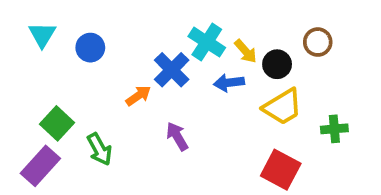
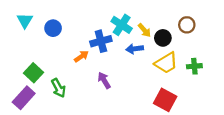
blue cross: (172, 70) -> (101, 41), turned 30
green cross: (334, 129) -> (194, 66), moved

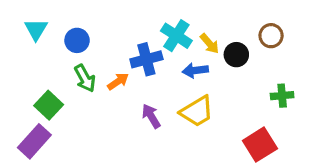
yellow trapezoid: (166, 63) -> (197, 111), moved
green arrow: (58, 88) -> (85, 78), moved
red square: (165, 100) -> (260, 145), moved, turned 30

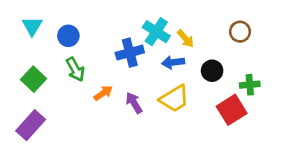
black circle: (236, 55) -> (212, 71), moved
orange arrow: (118, 81) -> (103, 93), moved
green square: (49, 105) -> (33, 79), moved
red square: (260, 145) -> (232, 110), moved

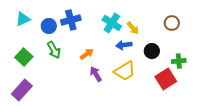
cyan triangle: (32, 26) -> (23, 19), turned 35
blue cross: (130, 53) -> (71, 20), moved
orange arrow: (103, 93) -> (87, 54), moved

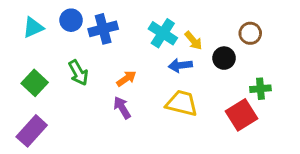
blue circle: (49, 26) -> (71, 20), moved
black circle: (152, 51) -> (224, 58), moved
yellow trapezoid: (125, 71) -> (182, 103), turned -135
purple arrow: (96, 74) -> (122, 108), moved

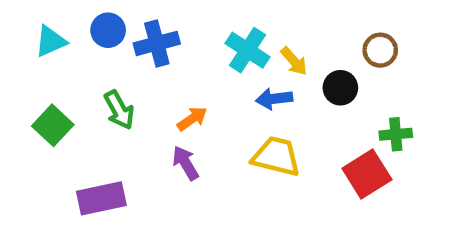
purple rectangle: (32, 131) -> (101, 198), moved, turned 36

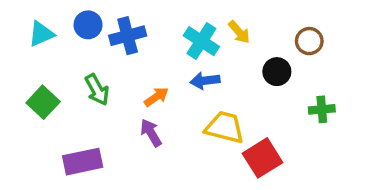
yellow arrow: (294, 61) -> (239, 32), moved
blue arrow: (274, 99) -> (205, 81), moved
red square: (367, 174) -> (262, 158), moved

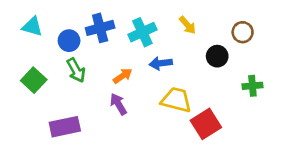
blue circle: (88, 25) -> (69, 41), moved
cyan triangle: (41, 34) -> (32, 27), turned 40
cyan cross: (201, 41) -> (142, 32), moved, turned 32

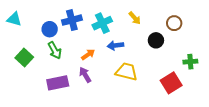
cyan triangle: (32, 27) -> (14, 19), moved
green cross: (252, 86) -> (190, 62), moved
red square: (206, 124) -> (171, 83), moved
purple rectangle: (65, 127) -> (58, 83), moved

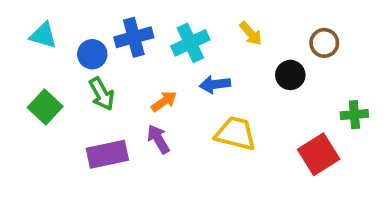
cyan triangle: (14, 19) -> (43, 35), moved

